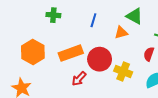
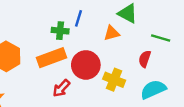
green cross: (53, 15) -> (60, 31), moved

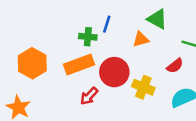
red semicircle: (145, 59) -> (175, 66), turned -147

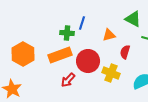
green triangle: (157, 19) -> (133, 19), moved
red semicircle: (175, 66) -> (125, 52), moved, turned 144

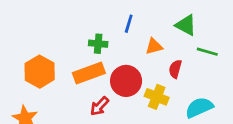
blue line: (82, 23) -> (129, 24), moved

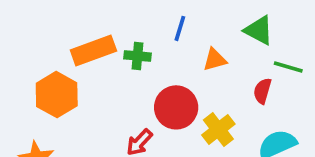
red semicircle: (175, 69) -> (262, 91), moved
orange rectangle: (89, 73) -> (93, 50), moved
yellow cross: (157, 97) -> (218, 129), turned 30

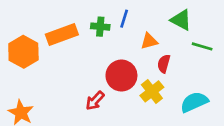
green cross: (138, 56) -> (100, 27), moved
red semicircle: (262, 91) -> (164, 64), moved
orange hexagon: (57, 95) -> (23, 52), moved

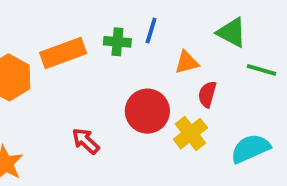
red arrow: (95, 101) -> (86, 141), moved, turned 90

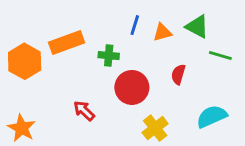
green cross: (117, 42) -> (109, 56), moved
orange triangle: (187, 62) -> (162, 32), moved
yellow cross: (190, 134) -> (155, 128), moved

